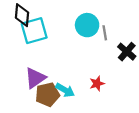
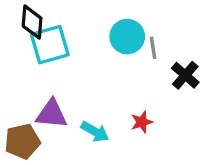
purple triangle: (35, 78) -> (51, 114), turned 40
brown pentagon: (47, 95) -> (22, 141), moved

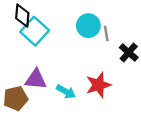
cyan square: (50, 45) -> (35, 31), turned -32
red star: (142, 122) -> (98, 85), size x1.6

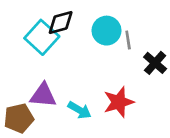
black diamond: (22, 16) -> (61, 22), moved, turned 70

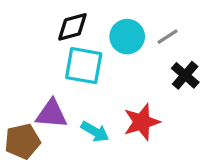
cyan square: (42, 37) -> (84, 66), moved, turned -32
gray line: (128, 40) -> (167, 37), moved, turned 66

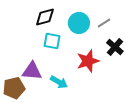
cyan square: (84, 66) -> (52, 41), size x0.7
red star: (142, 122) -> (88, 61), moved

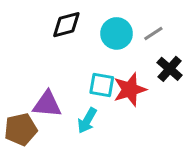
cyan square: (52, 41) -> (102, 85), moved
cyan arrow: (59, 82) -> (87, 120), turned 90

